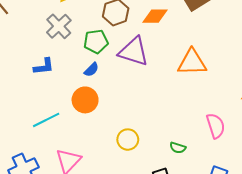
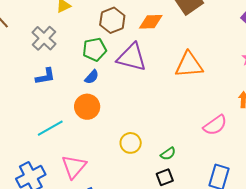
gray cross: (59, 26) -> (44, 38), moved
pink semicircle: (216, 126) -> (215, 125), turned 75
green semicircle: (178, 148) -> (168, 154), moved, turned -49

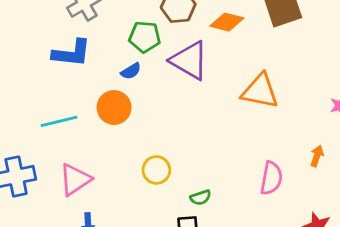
blue L-shape: (45, 76) -> (72, 53), size x1.4
pink semicircle: (215, 125) -> (271, 178), turned -60

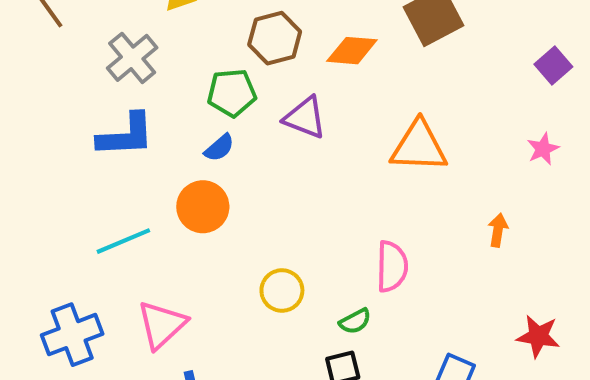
purple triangle: (189, 60) -> (305, 118), size x0.7
orange arrow: (317, 156) -> (498, 230), moved
pink semicircle: (271, 178) -> (392, 266), moved

